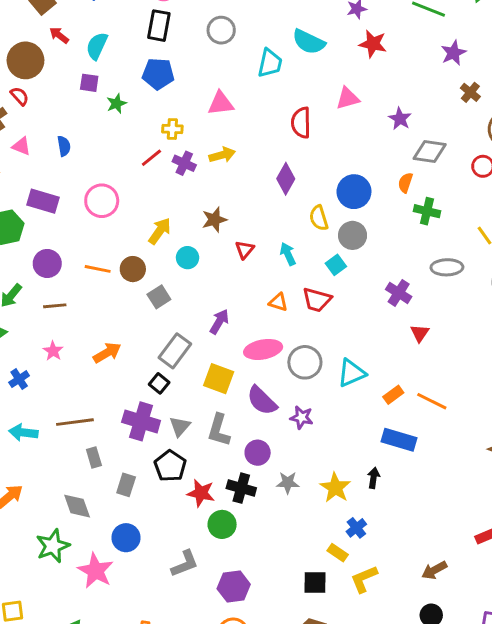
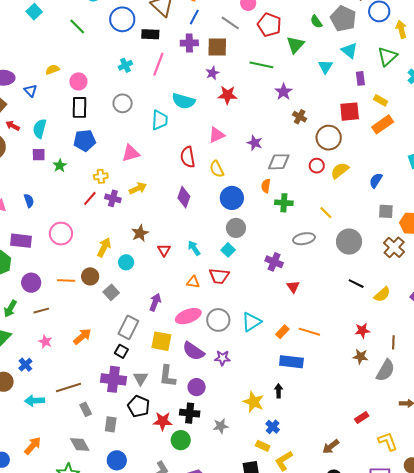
yellow semicircle: (319, 218) -> (217, 169), moved
gray star: (288, 483) -> (221, 426), moved

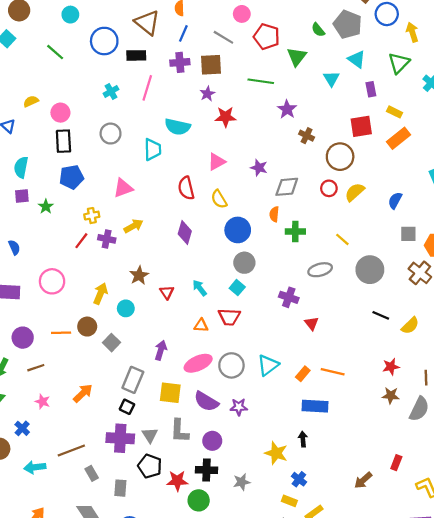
red rectangle: (362, 417) -> (396, 463), turned -32
brown arrow: (331, 447) -> (363, 480), moved

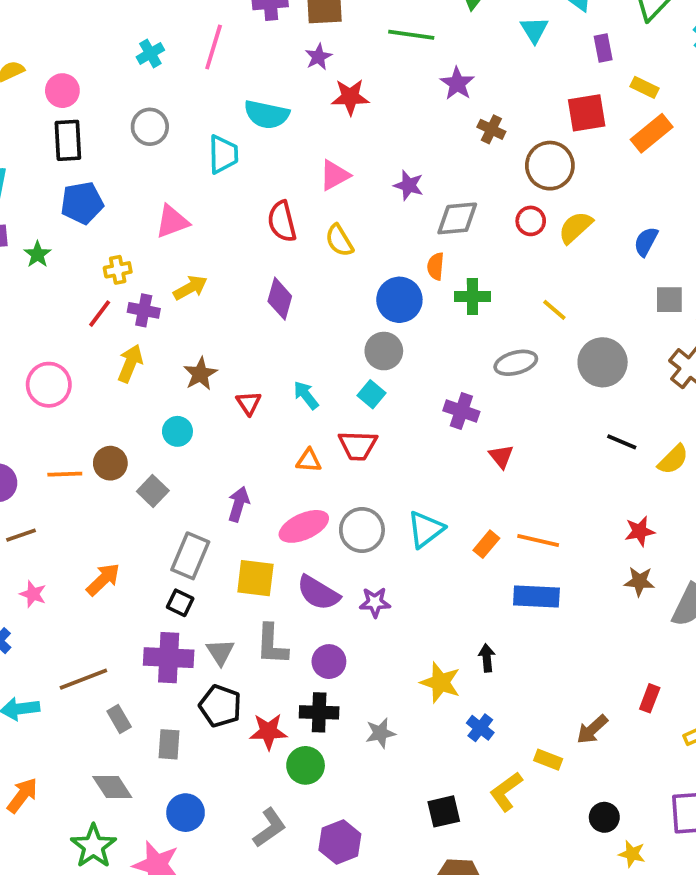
blue circle: (238, 230) -> (399, 300), moved
yellow arrow: (100, 294) -> (130, 363), moved
blue rectangle: (315, 406) -> (536, 597), moved
yellow rectangle: (289, 501) -> (548, 760), moved

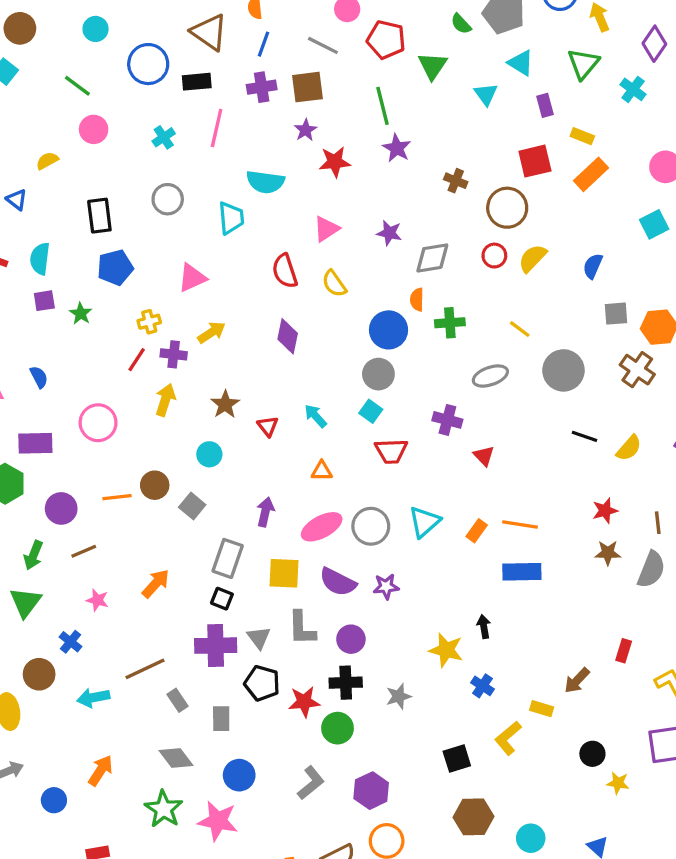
green line: (411, 35) -> (382, 106), turned 72
purple star: (457, 84) -> (397, 148), moved
pink circle: (62, 91) -> (94, 129), moved
red trapezoid: (358, 445) -> (391, 451), moved

